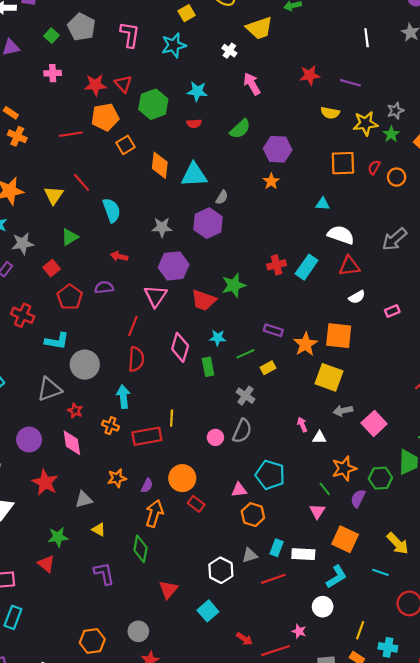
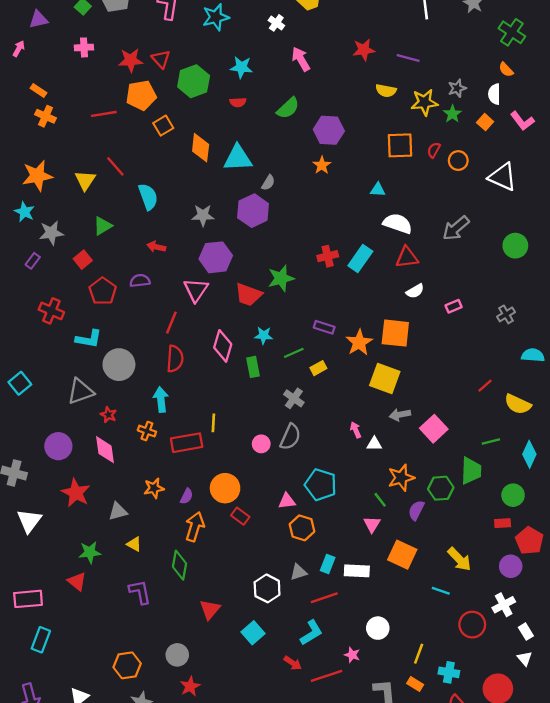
cyan L-shape: (337, 577) -> (311, 633), moved

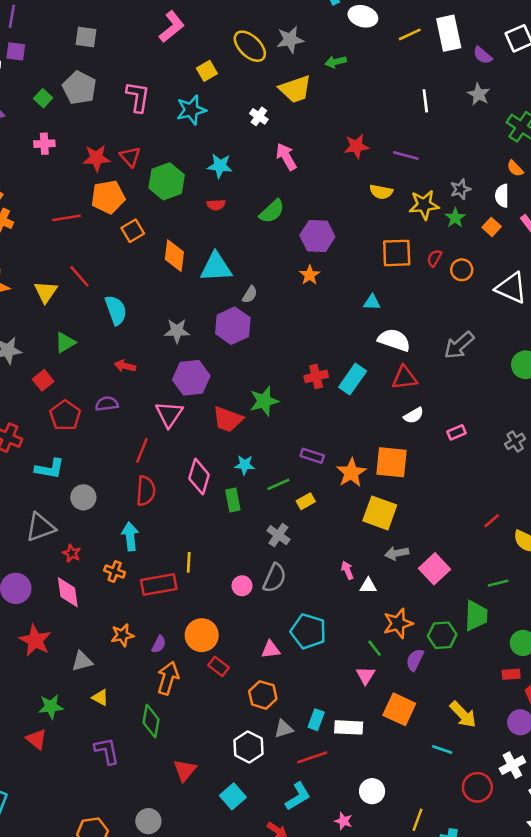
gray circle: (119, 365) -> (83, 497), size x0.7
orange hexagon: (302, 528) -> (263, 695), moved

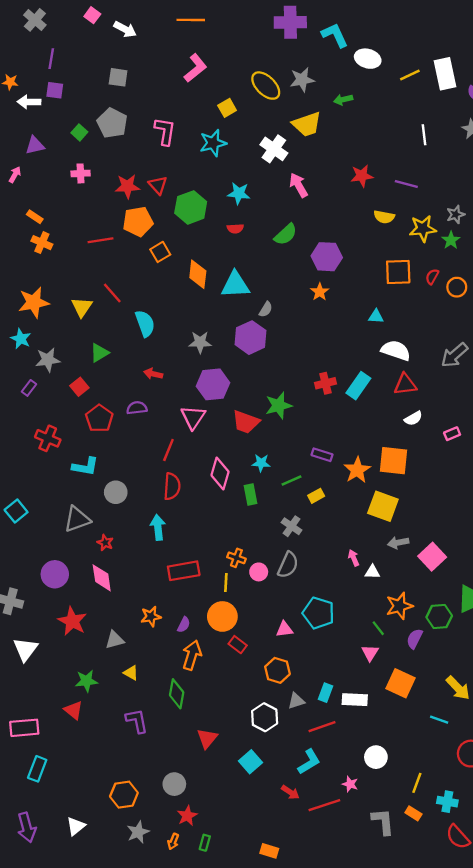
white cross: (259, 116) -> (274, 149), size x1.6
yellow line: (189, 562) -> (226, 582), moved
orange cross: (115, 571) -> (236, 558), moved

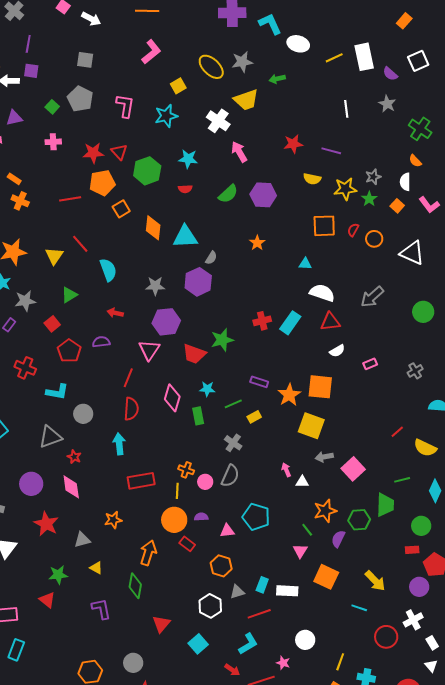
purple hexagon: (327, 257) -> (263, 195), moved
purple semicircle: (184, 625) -> (201, 517), moved, turned -120

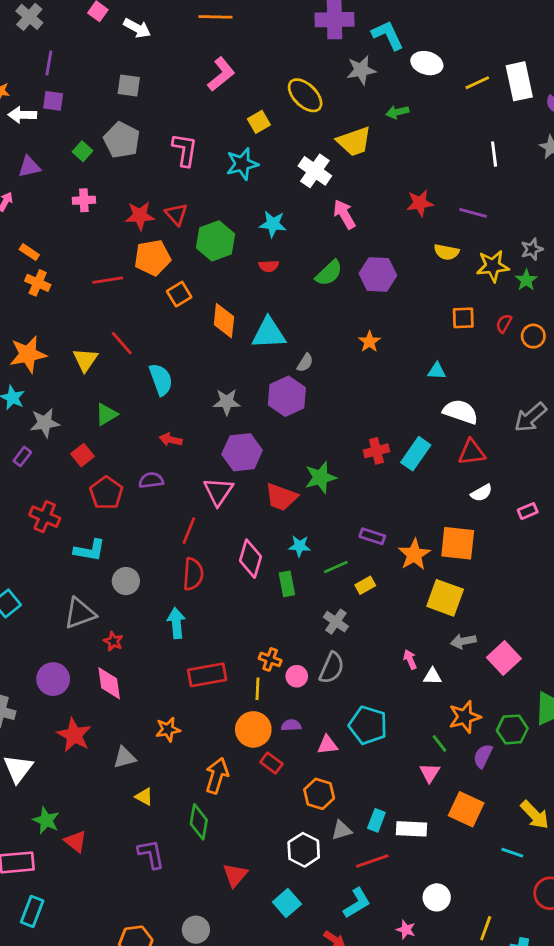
gray star: (242, 62) -> (361, 70), moved
orange square: (324, 226) -> (463, 318), size x0.7
green star: (58, 575) -> (46, 820), moved, turned 30

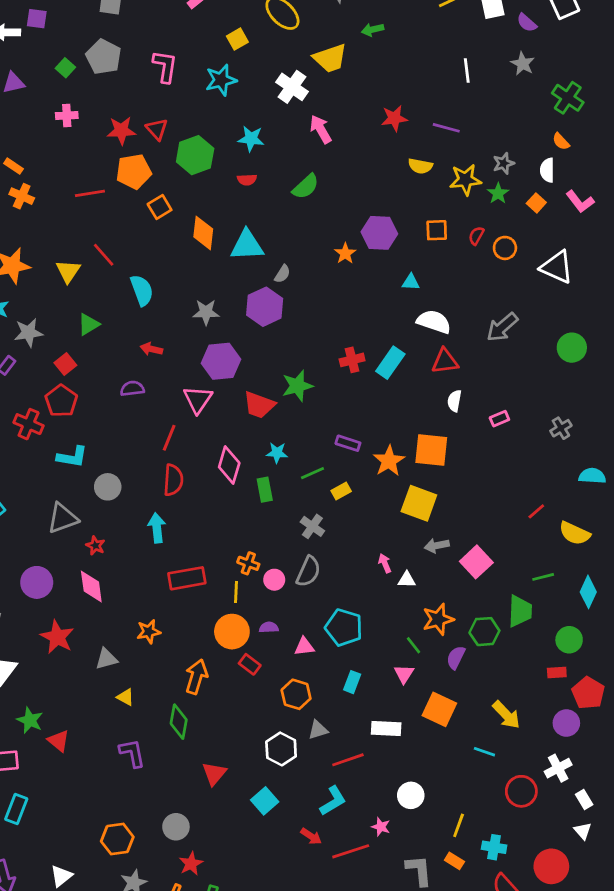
purple hexagon: (378, 274) -> (379, 233), moved
red pentagon: (106, 493) -> (61, 401), moved
white semicircle: (481, 493) -> (454, 401), turned 130
cyan rectangle: (376, 820) -> (352, 682), moved

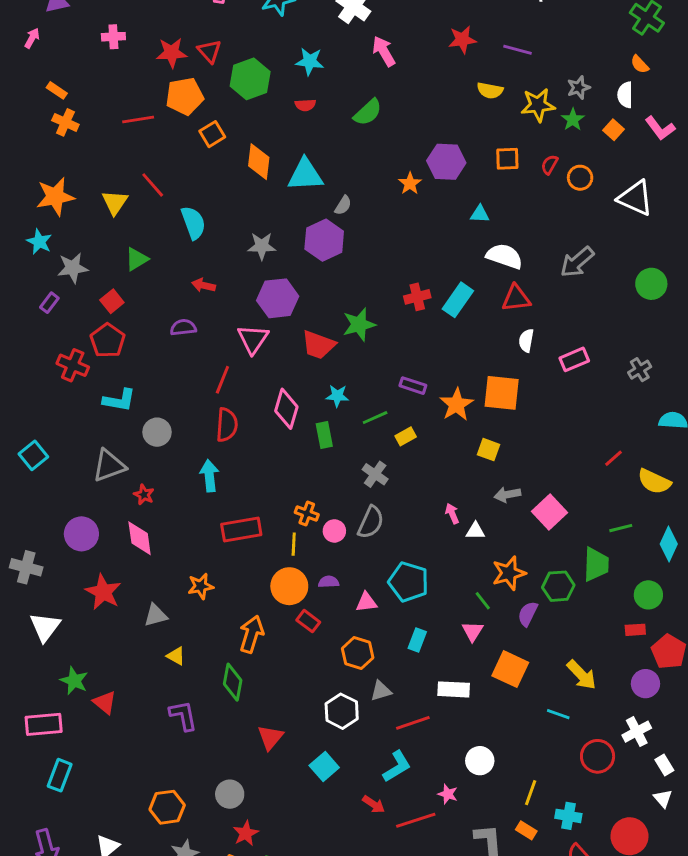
pink rectangle: (499, 419) -> (574, 359), size x1.4
yellow square: (419, 503) -> (488, 450), size x0.6

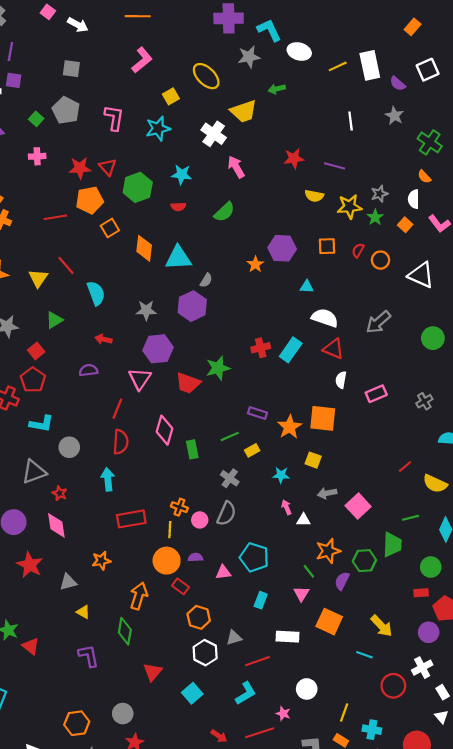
red triangle: (516, 298) -> (333, 349), turned 30
cyan star: (337, 396) -> (281, 475), moved
orange hexagon: (358, 653) -> (199, 617), moved
red arrow: (374, 804) -> (219, 736), moved

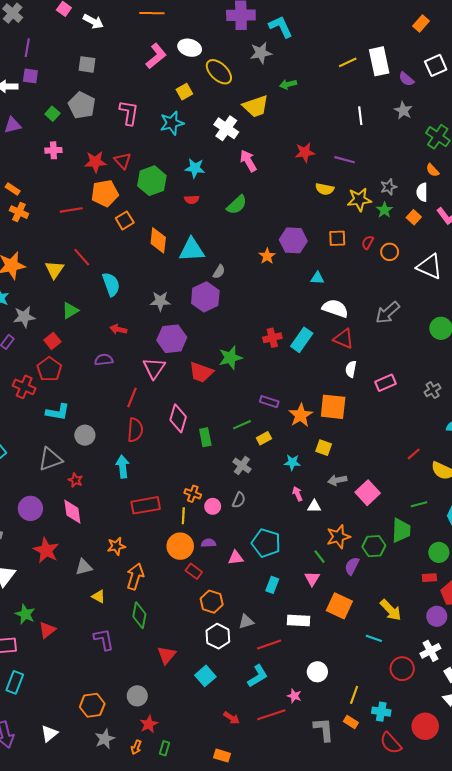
white ellipse: (299, 51) -> (190, 48), moved
gray semicircle: (226, 514) -> (239, 500), size x0.7
orange arrow: (139, 596) -> (135, 576), moved
red triangle: (31, 646) -> (47, 630), turned 42

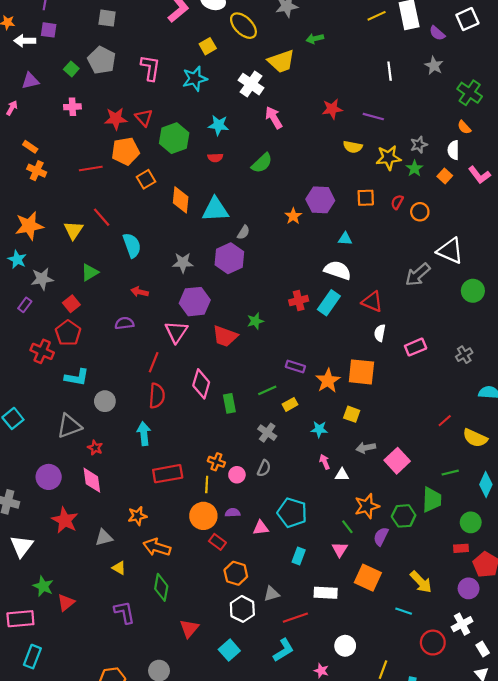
white triangle: (429, 267) -> (450, 251), moved
white semicircle: (335, 308) -> (338, 270), moved
green star: (230, 358) -> (255, 321), size x0.7
orange arrow: (135, 576) -> (157, 547), turned -90

